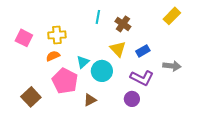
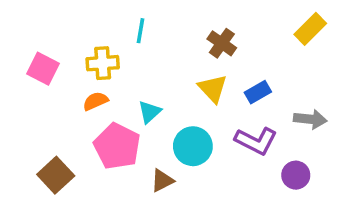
cyan line: (98, 17) -> (141, 31), moved
cyan circle: (102, 71) -> (193, 146), moved
purple circle: (132, 99) -> (296, 175), moved

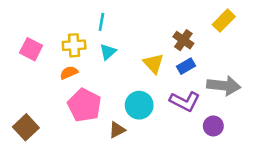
brown cross: (222, 43) -> (183, 40), moved
cyan triangle: (150, 112) -> (108, 52), moved
gray arrow: (310, 119) -> (224, 86), size x1.4
brown square: (56, 175) -> (26, 127), moved

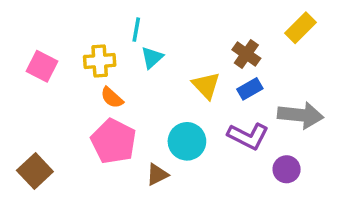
cyan triangle: (108, 52) -> (152, 57), moved
orange semicircle: (69, 73) -> (112, 98), moved, turned -114

